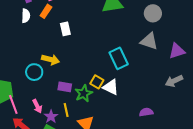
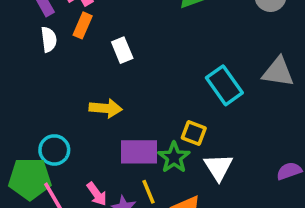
gray triangle: (149, 41) -> (278, 72), moved
cyan circle: (34, 72) -> (54, 150), moved
purple rectangle: (65, 87) -> (139, 152), size x1.5
white triangle: (111, 87) -> (218, 167), moved, turned 42

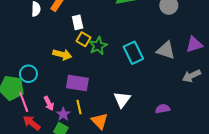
yellow square: (194, 133) -> (83, 39), moved
green star: (174, 157) -> (98, 46), moved

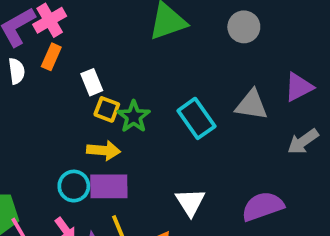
yellow arrow: (62, 54) -> (104, 150), moved
cyan circle: (28, 74) -> (74, 186), moved
purple semicircle: (163, 109) -> (263, 206), size x1.6

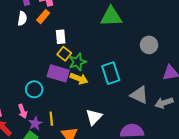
gray circle: (244, 27) -> (149, 45), moved
gray triangle: (252, 105) -> (139, 95), moved
yellow arrow: (104, 150) -> (79, 79), moved
purple rectangle: (109, 186) -> (58, 73), moved

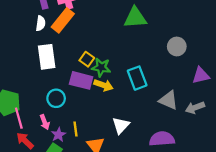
orange rectangle: (43, 17) -> (63, 20), size x1.6
white rectangle: (61, 37) -> (47, 57), moved, size x1.6
green star: (77, 62) -> (101, 67), turned 30

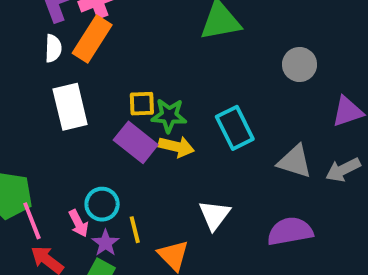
yellow square: (87, 59) -> (142, 104), turned -32
purple rectangle: (81, 80) -> (136, 142), turned 30
cyan circle: (56, 98) -> (102, 204), moved

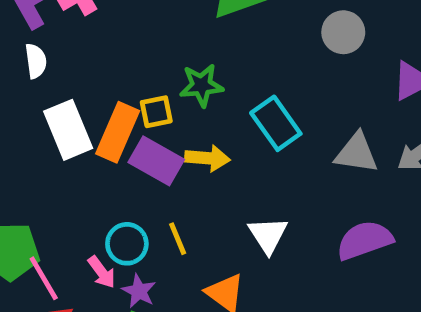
orange rectangle: (92, 39) -> (118, 132), moved
green star: (169, 116) -> (201, 85), moved
yellow line: (135, 230) -> (178, 239), moved

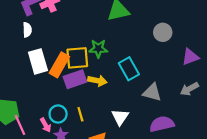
yellow square: (156, 112) -> (77, 58), size x1.6
gray triangle: (356, 153) -> (152, 92), moved
purple rectangle: (156, 161) -> (75, 79), turned -55

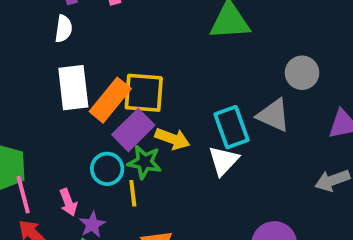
green star: (98, 49) -> (144, 162), moved
purple rectangle: (75, 79) -> (133, 130), turned -35
gray triangle: (152, 92) -> (273, 115), moved
cyan circle: (58, 114) -> (107, 169), moved
white triangle: (120, 117) -> (223, 161), moved

